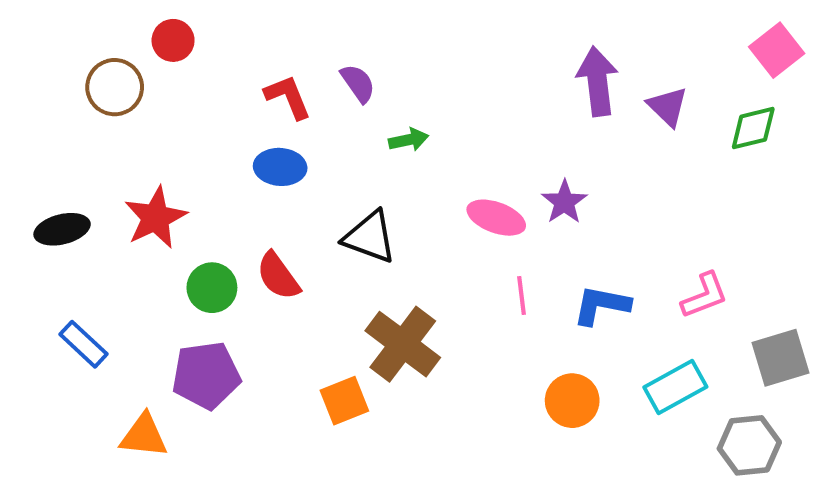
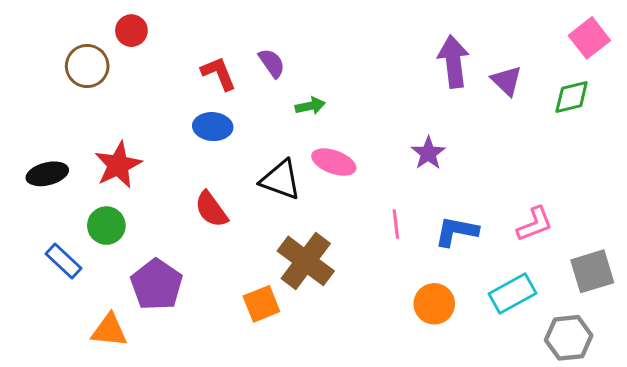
pink ellipse: (496, 218) -> (334, 162), moved
green circle: (212, 288) -> (106, 226), moved
purple pentagon: (206, 375) -> (157, 285), turned -30

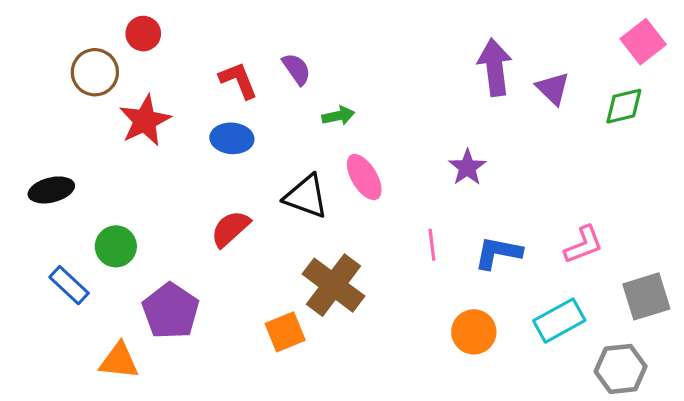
pink ellipse: (334, 162) -> (364, 177), turned 39
red star: (118, 165) -> (145, 121), moved
red semicircle: (211, 209) -> (230, 229), turned 84

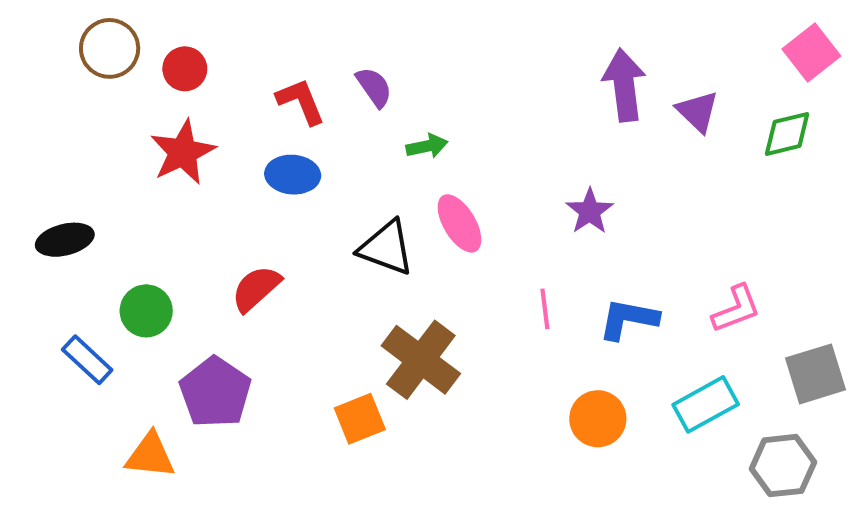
red circle: (143, 34) -> (185, 69), moved
brown circle: (95, 72) -> (110, 48), moved
red semicircle: (230, 229) -> (256, 289), moved

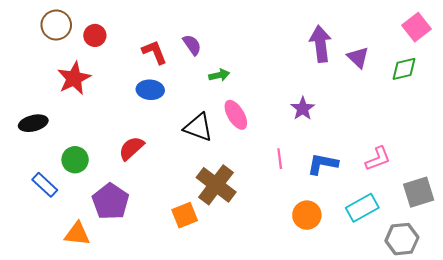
red star: (183, 152) -> (74, 78), moved

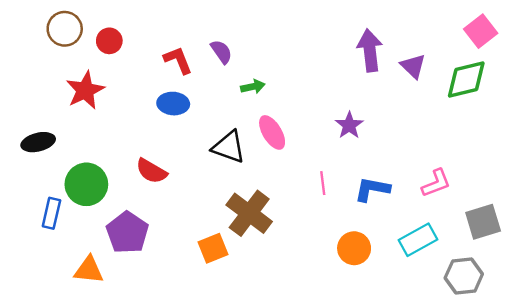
green diamond: (404, 69) -> (466, 79), size x1.4
red semicircle: (131, 148) -> (151, 171), turned -108
green circle: (75, 160) -> (86, 184), size x1.4
blue rectangle: (45, 185) -> (51, 213), turned 60

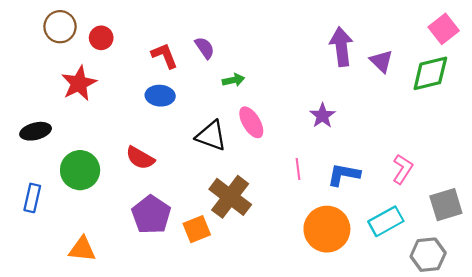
pink L-shape: (436, 183) -> (403, 169), turned -36
blue rectangle: (51, 213) -> (32, 198), moved
purple pentagon: (127, 233) -> (151, 215), moved
orange circle: (354, 248) -> (327, 229), size x1.5

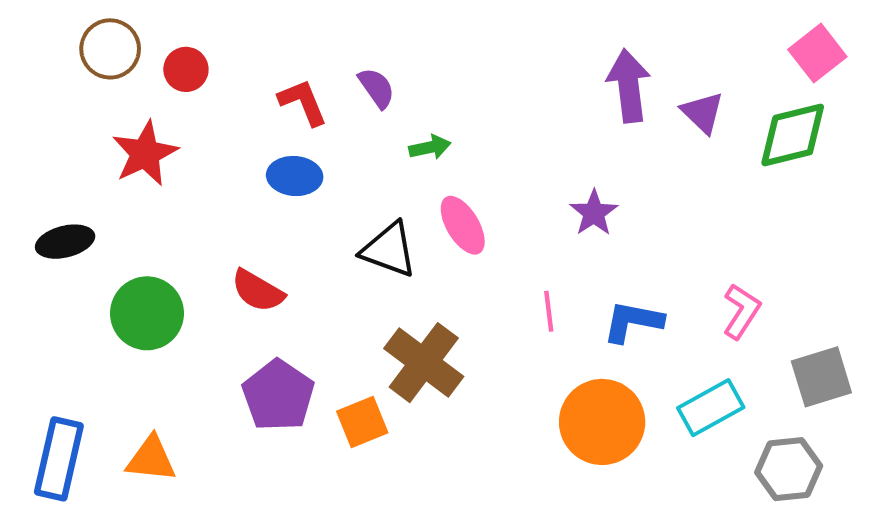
blue rectangle: (32, 198) -> (59, 459), moved, size x1.5

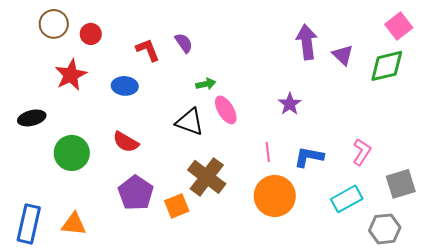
green arrow: (430, 147) -> (206, 84), moved
blue ellipse: (295, 176) -> (125, 86), moved
orange circle: (602, 422) -> (275, 196), moved

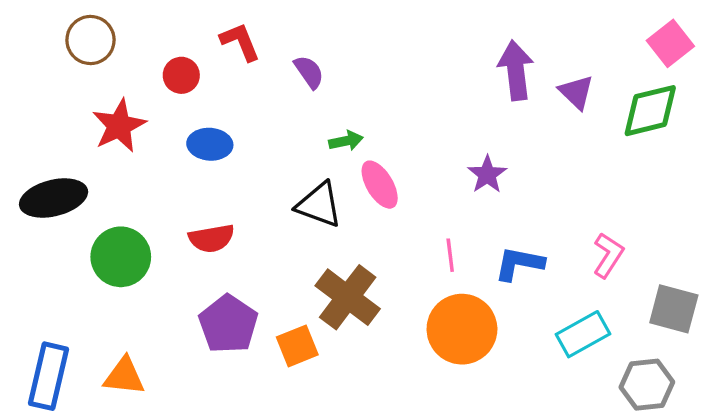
red circle: (91, 34) -> (181, 75), moved
red L-shape: (148, 50) -> (240, 42), moved
black ellipse: (32, 118) -> (54, 198), size x1.4
red semicircle: (126, 142) -> (212, 238), turned -40
gray square: (401, 184) -> (674, 309), turned 32

